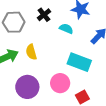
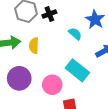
black cross: (44, 15) -> (49, 14), moved

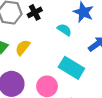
yellow semicircle: (34, 46) -> (23, 48), turned 42

